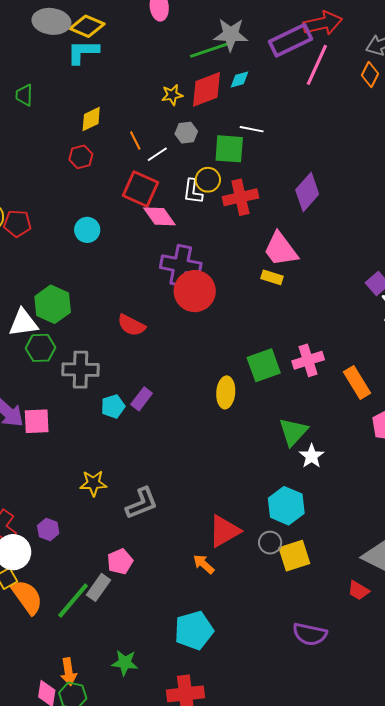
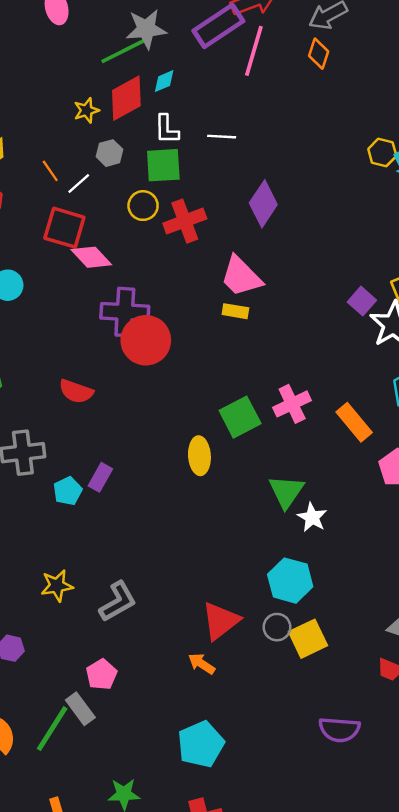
white line: (252, 129) -> (222, 137), moved
white L-shape: (193, 191) -> (167, 129), moved
gray rectangle: (99, 587) -> (80, 709), turned -64

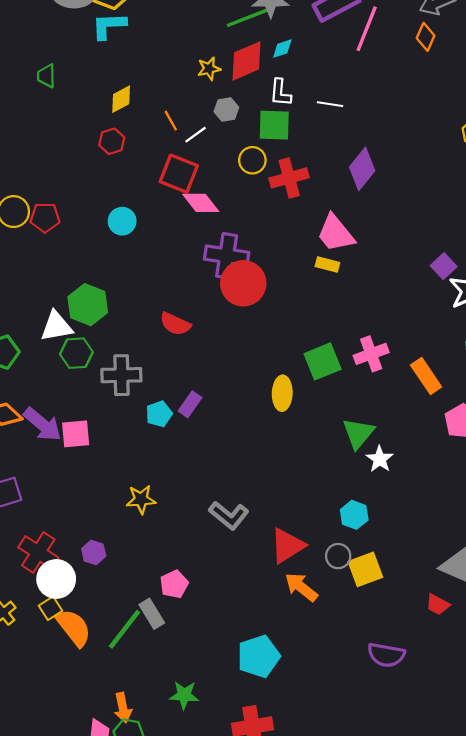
cyan hexagon: (290, 581) -> (354, 515), size x0.7
gray L-shape: (118, 602) -> (229, 515), moved, turned 63
orange arrow: (202, 664) -> (301, 587), moved, size x1.4

